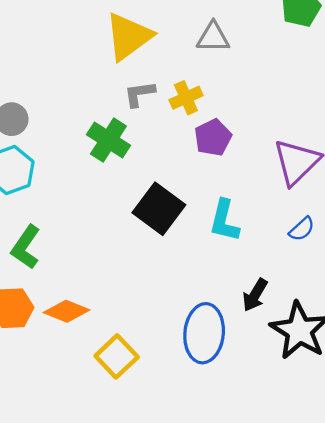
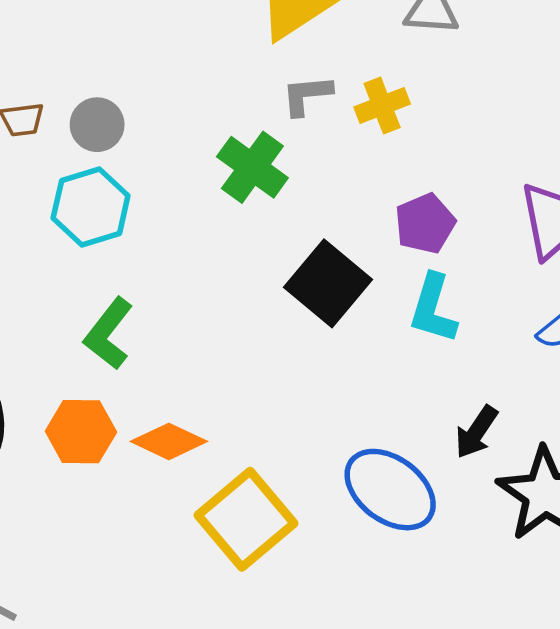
purple pentagon: (213, 137) -> (425, 223), moved
blue ellipse: (204, 333) -> (390, 490), turned -62
yellow square: (117, 356) -> (246, 519), size x1.4

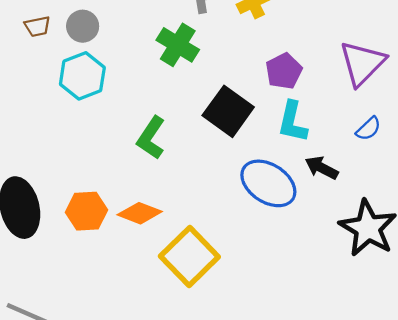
green L-shape: (108, 334) -> (151, 138), moved
black arrow: (476, 432) -> (322, 168), moved, turned 88
blue ellipse: (390, 490) -> (268, 183), moved

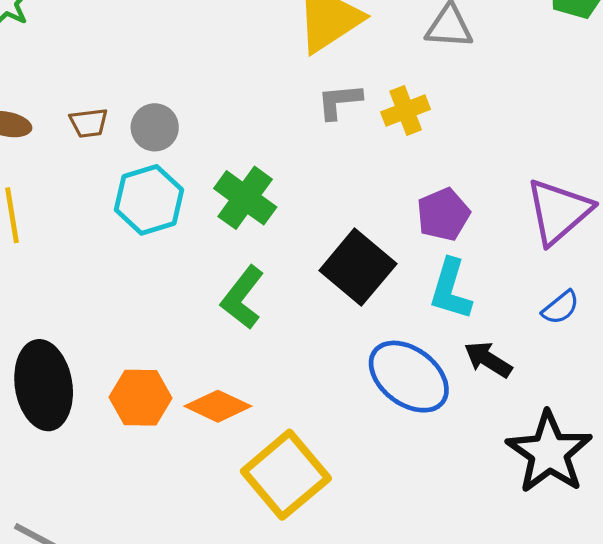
green cross: (178, 45) -> (245, 198), moved

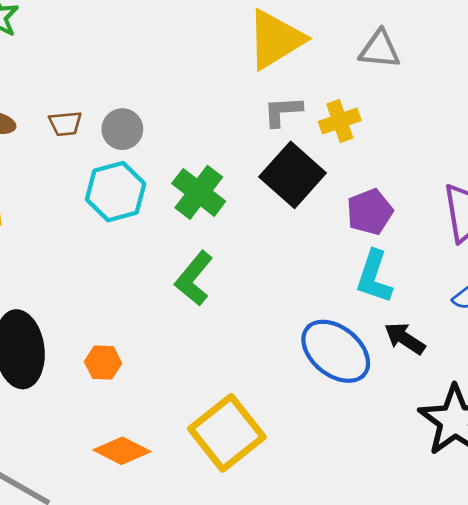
black square: (358, 267) -> (293, 175), moved
orange hexagon: (140, 398) -> (103, 363), size x0.7
orange diamond: (218, 406) -> (122, 451), moved

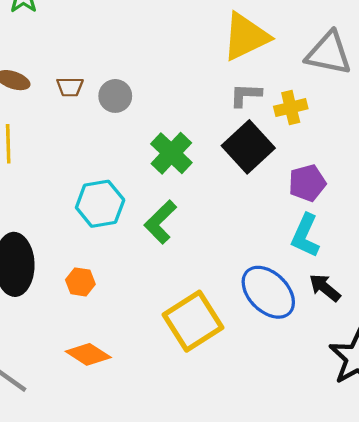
gray triangle: (380, 49) -> (329, 53), size x1.4
cyan hexagon: (116, 192) -> (100, 204), moved
yellow square: (227, 433) -> (193, 321), moved

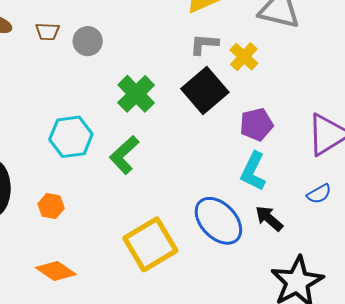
yellow cross: (291, 108) -> (244, 57), turned -36

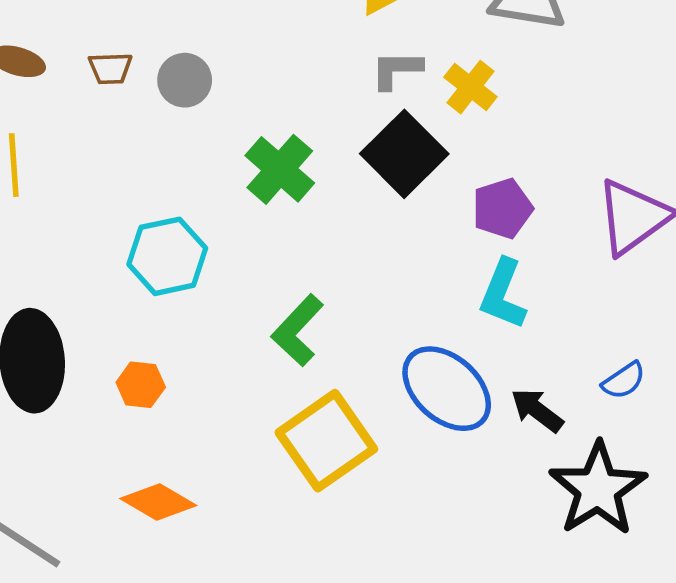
green L-shape: (124, 155) -> (298, 330), moved
blue semicircle: (319, 194) -> (624, 381), moved
black arrow: (269, 218) -> (537, 410), moved

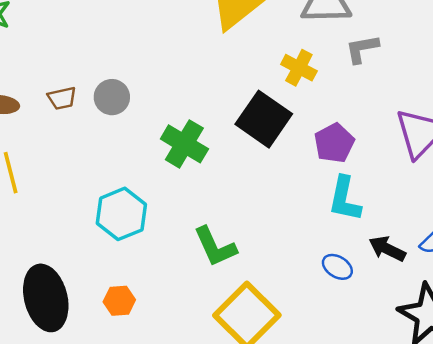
gray L-shape: (396, 70) -> (362, 49), moved
green L-shape: (298, 330) -> (215, 247), turned -57
blue ellipse: (447, 389) -> (337, 267), moved, size x0.5
black arrow: (537, 410) -> (387, 249), moved

